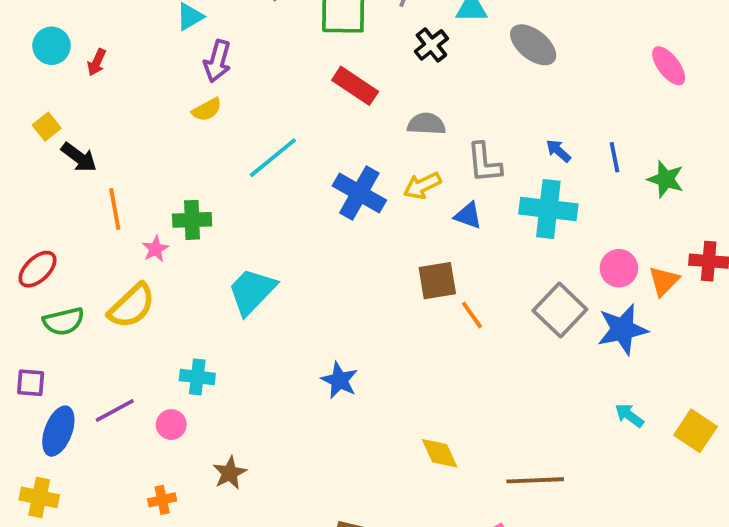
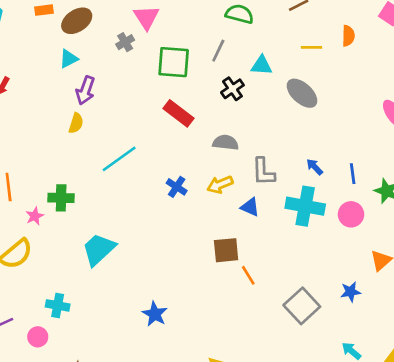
yellow semicircle: (207, 110) -> (76, 123), turned -48
blue cross: (359, 193) -> (177, 187), size x0.6
pink circle: (619, 268) -> (351, 214), moved
gray square: (560, 310) -> (302, 306), moved
blue star: (622, 329) -> (350, 292), size x0.6

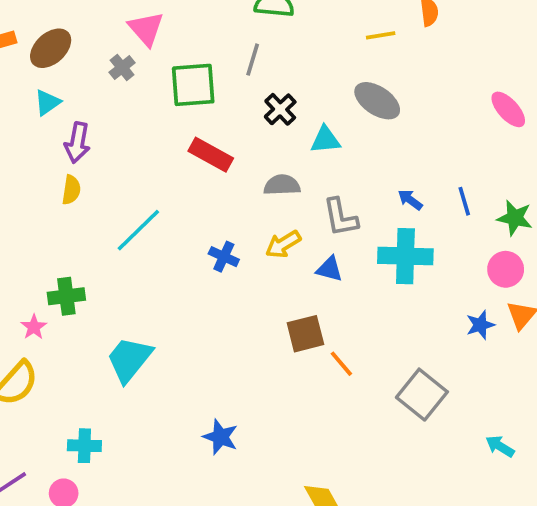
cyan triangle: (261, 65) -> (325, 140), moved
pink circle: (351, 214) -> (506, 269), moved
blue star: (350, 292) -> (480, 325), moved

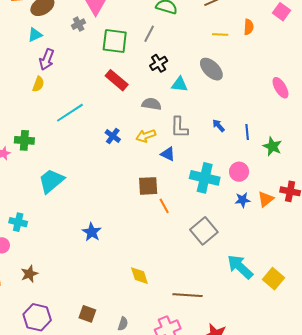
cyan cross: (405, 256) -> (205, 178), moved
pink circle: (506, 269) -> (239, 172), moved
cyan arrow: (500, 446) -> (240, 267), size x1.8

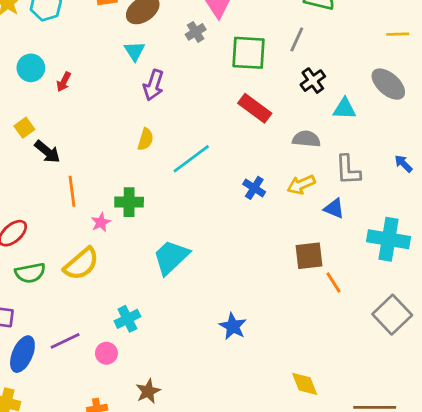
cyan triangle: (35, 35) -> (135, 51), turned -35
yellow semicircle: (38, 84) -> (145, 139), moved
cyan cross: (18, 222) -> (127, 319), turned -36

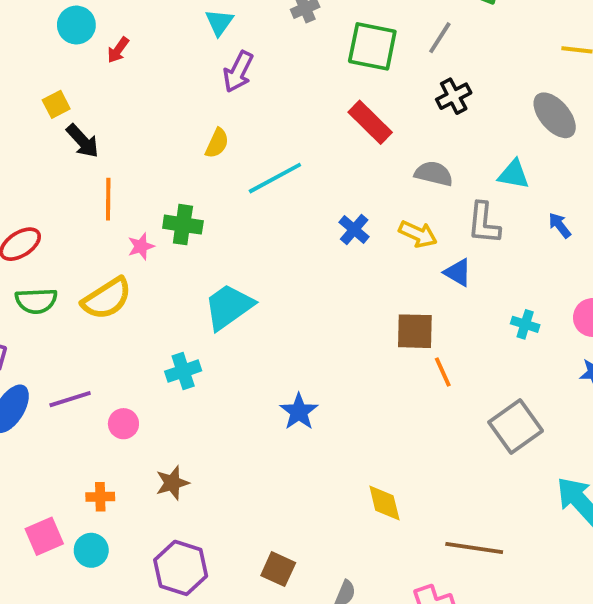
cyan triangle: (344, 109) -> (514, 174), moved
yellow arrow: (301, 185) -> (418, 234), turned -140
cyan cross: (389, 239) -> (525, 324), size x0.5
cyan cross: (127, 319) -> (183, 371), moved

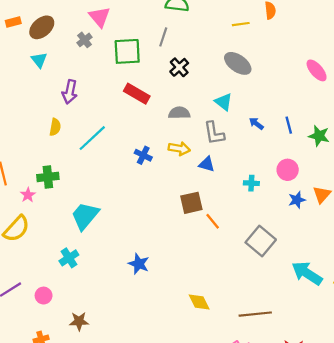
purple arrow: (238, 72) -> (70, 92), moved
cyan triangle: (514, 174) -> (224, 102), turned 42
brown star: (172, 483) -> (79, 321), turned 30

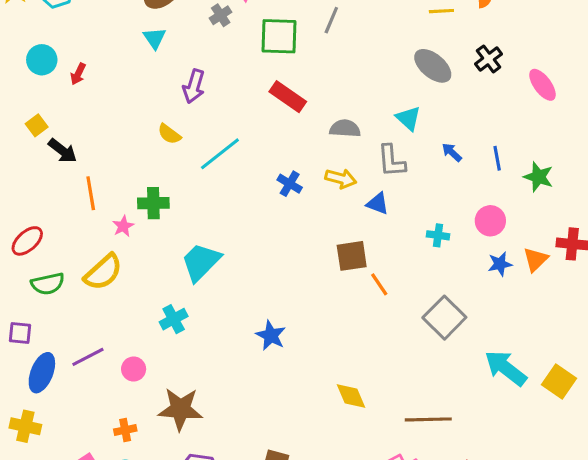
black cross: (179, 67) -> (489, 59), moved
yellow semicircle: (55, 127) -> (169, 134), turned 112
brown star: (79, 321) -> (180, 409), size x1.6

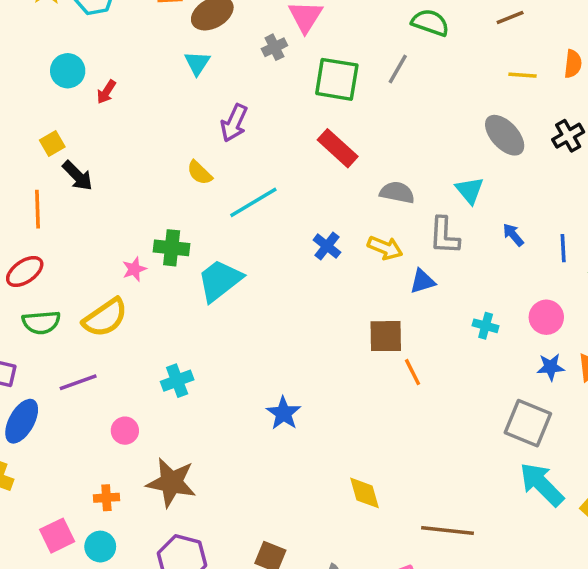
orange line: (91, 193) -> (37, 209), moved
blue triangle: (378, 204) -> (423, 281), turned -45
cyan trapezoid: (201, 262) -> (220, 280), moved
gray square: (444, 318) -> (528, 423), moved, turned -30
purple line: (88, 357) -> (78, 382), moved

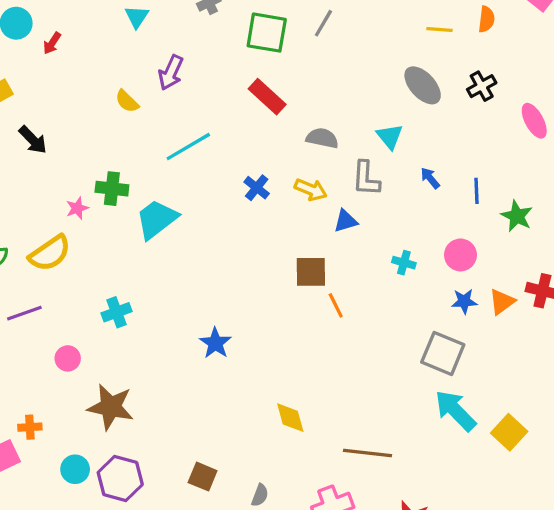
yellow semicircle: (200, 173) -> (127, 101), moved
black arrow: (78, 176) -> (33, 140), moved
orange cross: (106, 498) -> (30, 427), moved
cyan circle: (100, 547) -> (75, 469), moved

